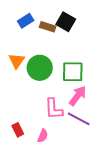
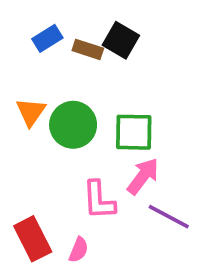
purple line: (79, 119) -> (169, 217), moved
red rectangle: (18, 130) -> (33, 239), size x1.6

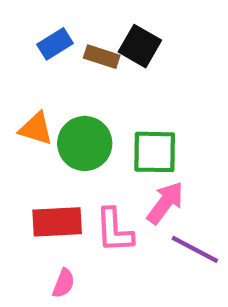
orange triangle: (31, 112) -> (36, 129), turned -48
red rectangle: (33, 239) -> (57, 222), moved, turned -66
pink semicircle: (79, 250) -> (64, 283), moved

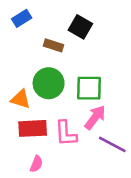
blue rectangle: (55, 44) -> (22, 18), moved
brown rectangle: (102, 57) -> (53, 45), moved
orange triangle: (36, 129) -> (20, 99), moved

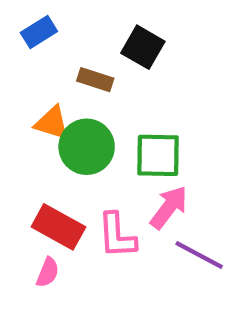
orange triangle: (20, 99) -> (52, 123), moved
red rectangle: (33, 128) -> (58, 227), turned 32
pink semicircle: (36, 164) -> (48, 272), moved

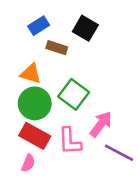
blue rectangle: (39, 32) -> (39, 26), moved
green circle: (87, 147) -> (35, 103), moved
green square: (158, 155) -> (74, 94), moved, turned 36

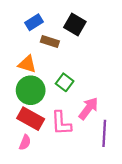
green square: (74, 94) -> (65, 82), size x0.7
purple line: (119, 153) -> (104, 133), turned 65

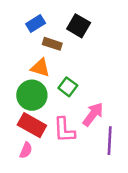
orange triangle: (27, 64) -> (40, 68), moved

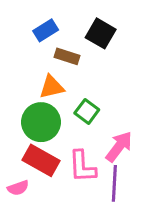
orange triangle: (40, 68) -> (52, 87), turned -30
purple line: (110, 141) -> (114, 183), moved
pink semicircle: (26, 150) -> (18, 188), moved, turned 49

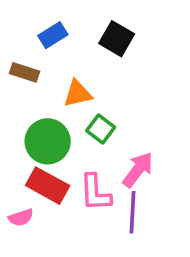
brown rectangle: (67, 56) -> (25, 72), moved
orange triangle: (52, 87) -> (78, 94), moved

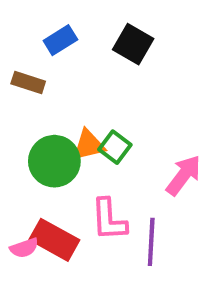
orange triangle: (78, 94) -> (89, 145), moved
pink arrow: (138, 170) -> (184, 175), moved
red rectangle: (48, 186) -> (54, 240), moved

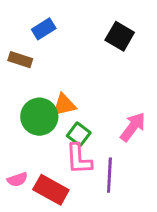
black square: (133, 44) -> (120, 36), moved
green square: (115, 147) -> (79, 134), moved
red rectangle: (54, 240) -> (51, 190), moved

